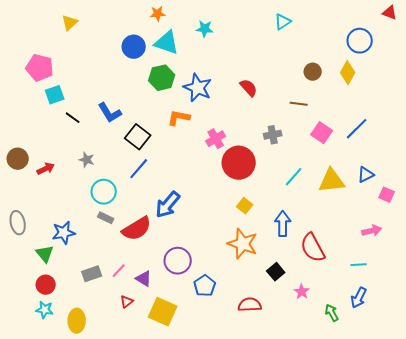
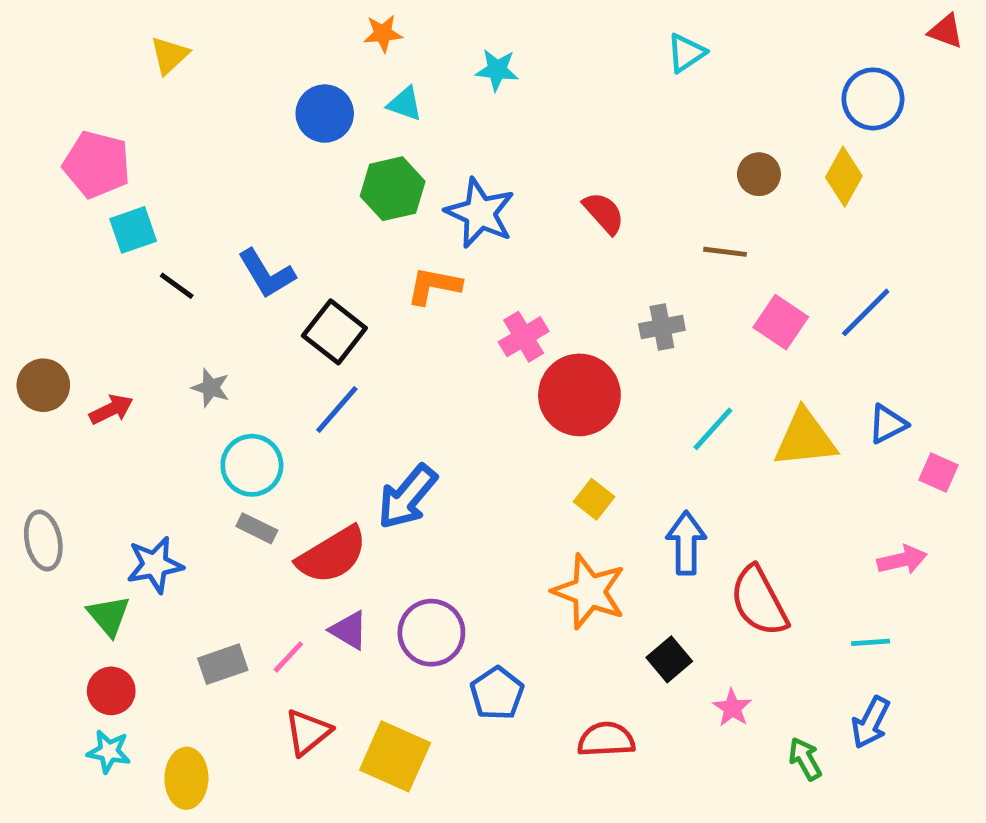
cyan triangle: (167, 43) -> (405, 104), size x0.6
purple triangle: (144, 279) -> (349, 630), moved
red triangle: (127, 302) -> (308, 732), size x1.5

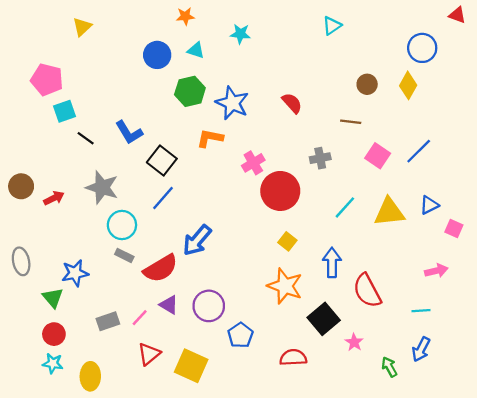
gray star: (211, 388) -> (102, 187), size x1.8
black square: (669, 659) -> (324, 319), size x1.5

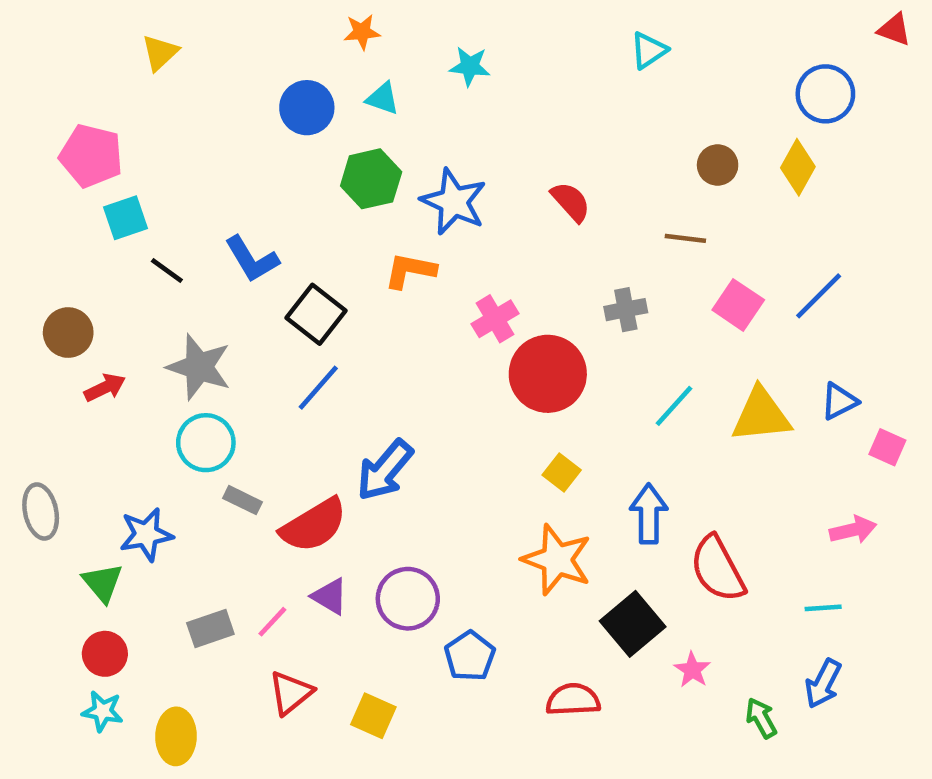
brown circle: (21, 186) -> (68, 333), moved
cyan circle: (122, 225) -> (206, 443), moved
yellow square: (191, 366) -> (373, 716), size x0.7

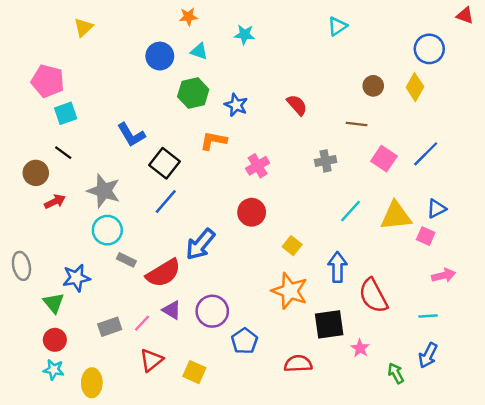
blue star: (454, 202) -> (236, 105), size x0.7
black line: (167, 271) -> (63, 153), moved
red circle: (548, 374) -> (252, 212), moved, size x0.7
pink square: (887, 447) -> (426, 236), moved
black square: (633, 624) -> (329, 324), turned 32

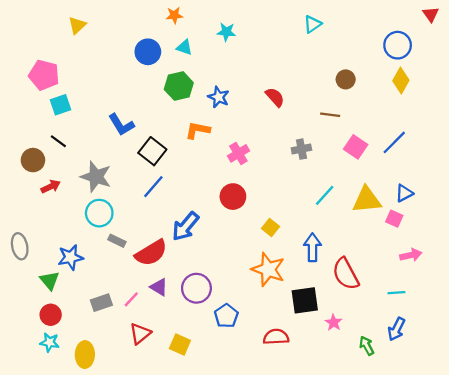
red triangle: (465, 15) -> (431, 14), turned 35
yellow diamond: (415, 87) -> (401, 81), moved

